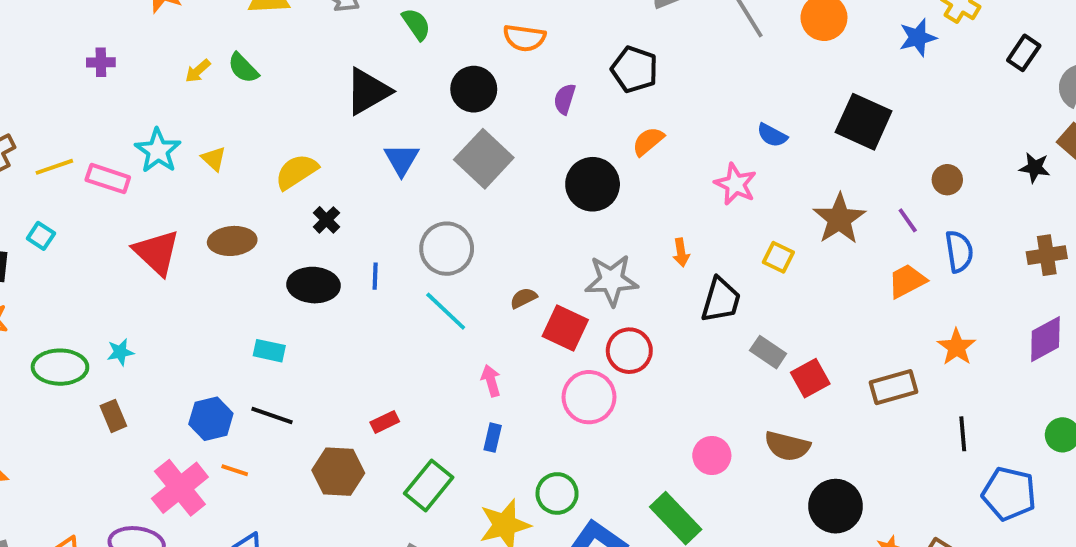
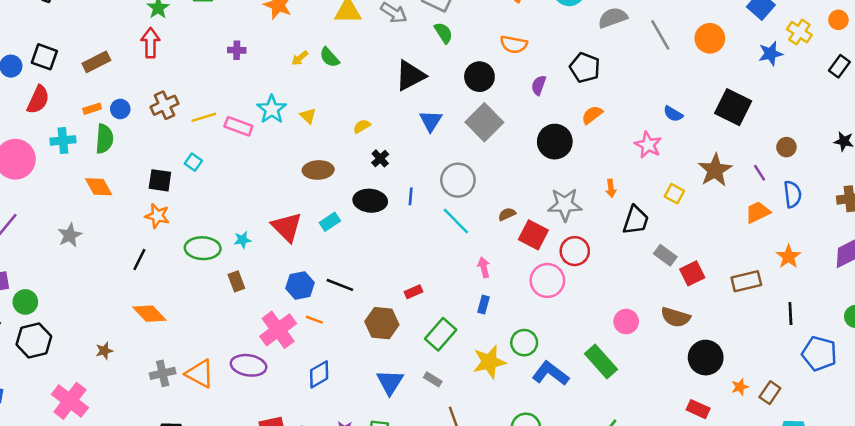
yellow semicircle: (296, 172) -> (362, 126), size x0.6
red triangle: (157, 252) -> (287, 227), moved
cyan rectangle: (269, 351) -> (330, 222), moved, turned -48

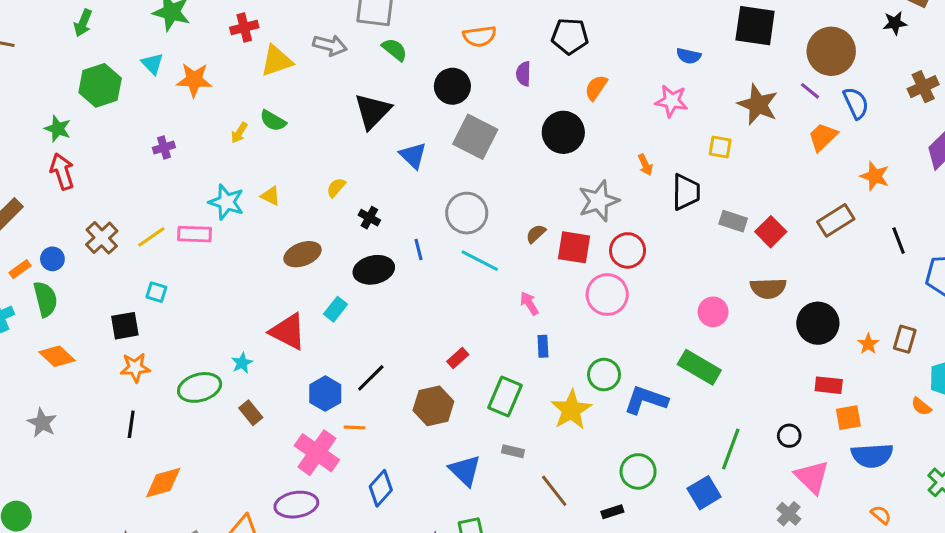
brown circle: (786, 147) -> (831, 51), size x2.0
black line: (340, 285) -> (371, 378), turned -48
orange diamond: (149, 314) -> (163, 483), turned -44

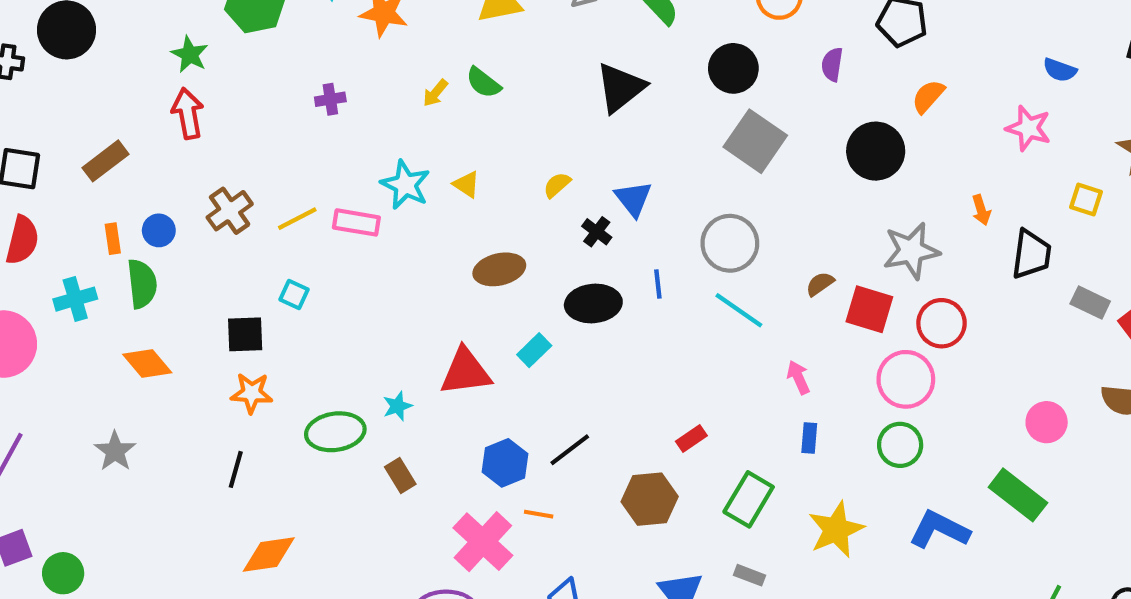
blue triangle: (413, 155) -> (633, 199), moved
orange rectangle: (20, 269) -> (113, 239), turned -70
red triangle: (288, 332) -> (466, 372), turned -42
green circle: (604, 375) -> (900, 445), moved

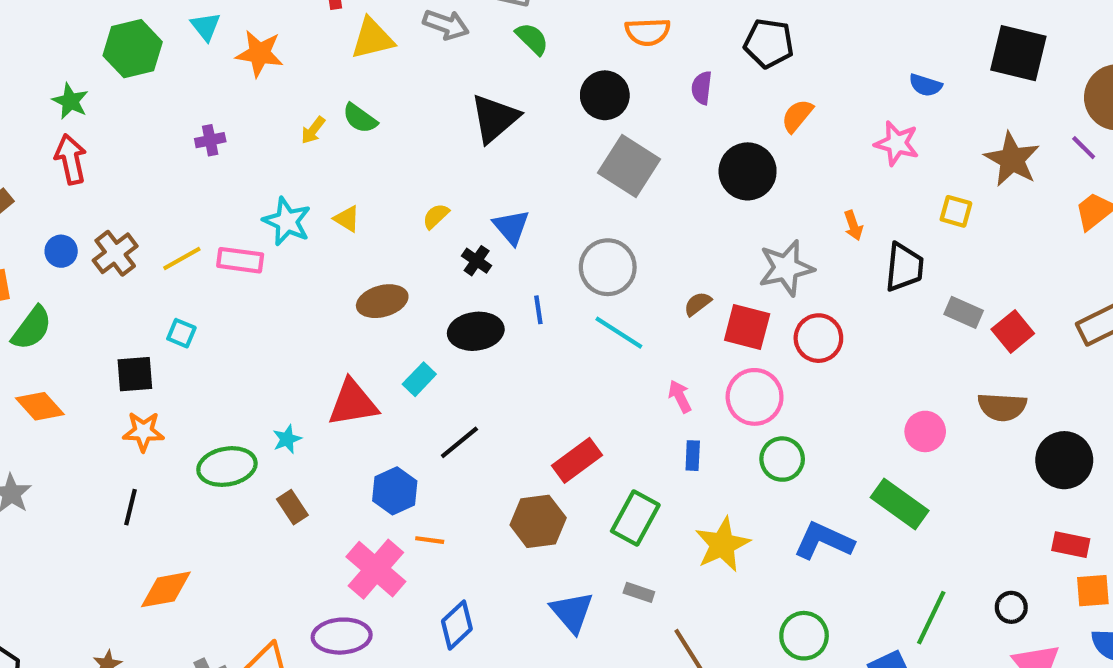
blue circle: (159, 230) -> (61, 251), moved
green semicircle: (142, 284) -> (32, 328), turned 45
pink circle: (906, 379) -> (755, 397), moved
red rectangle: (691, 439) -> (577, 460), size x1.6
black line: (570, 450) -> (459, 442), moved

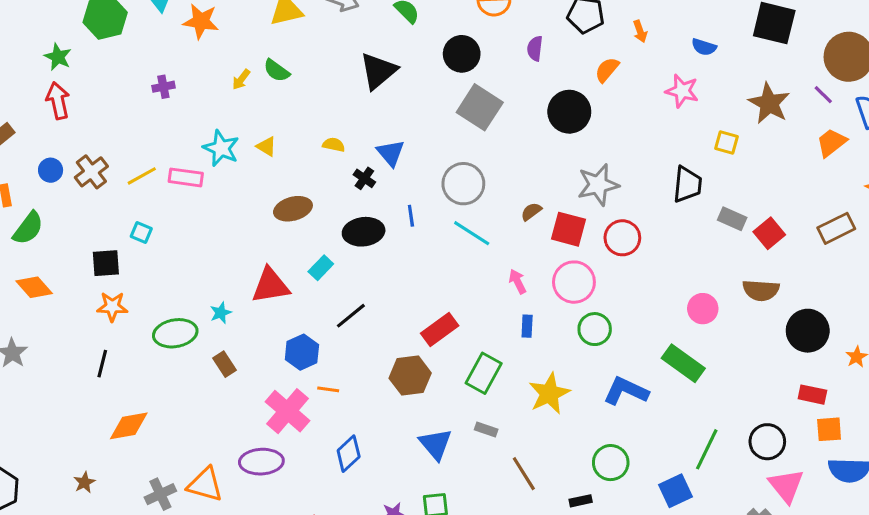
yellow semicircle: (436, 216) -> (334, 145), turned 55
orange arrow: (853, 225) -> (640, 31), moved
black circle: (1011, 607) -> (767, 442), size x1.5

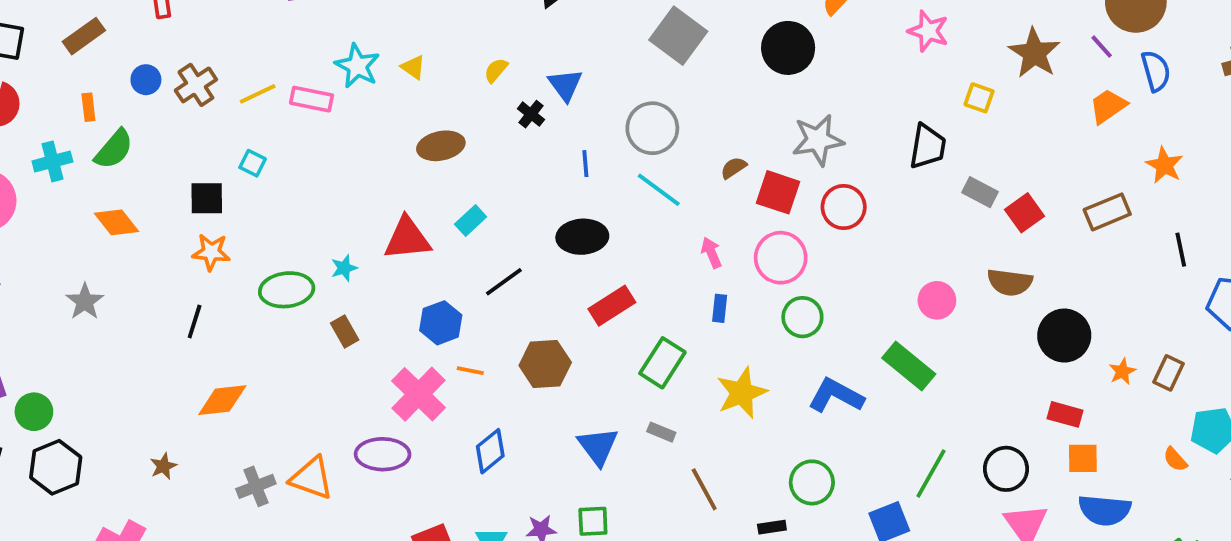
yellow semicircle: (334, 145) -> (496, 70), turned -65
black ellipse: (364, 232) -> (582, 237), moved
brown hexagon: (410, 376) -> (545, 364), moved

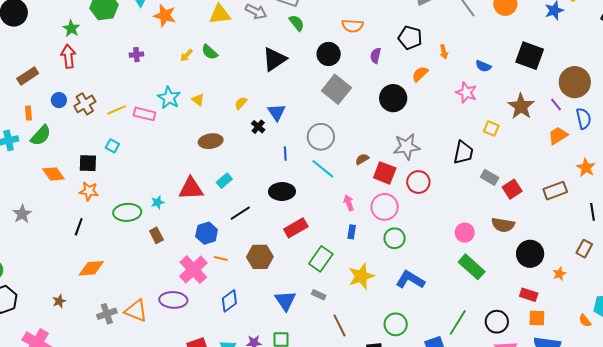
orange diamond: (117, 222) -> (53, 174), moved
green rectangle: (909, 366) -> (472, 267), moved
brown rectangle: (1169, 373) -> (584, 249), moved

